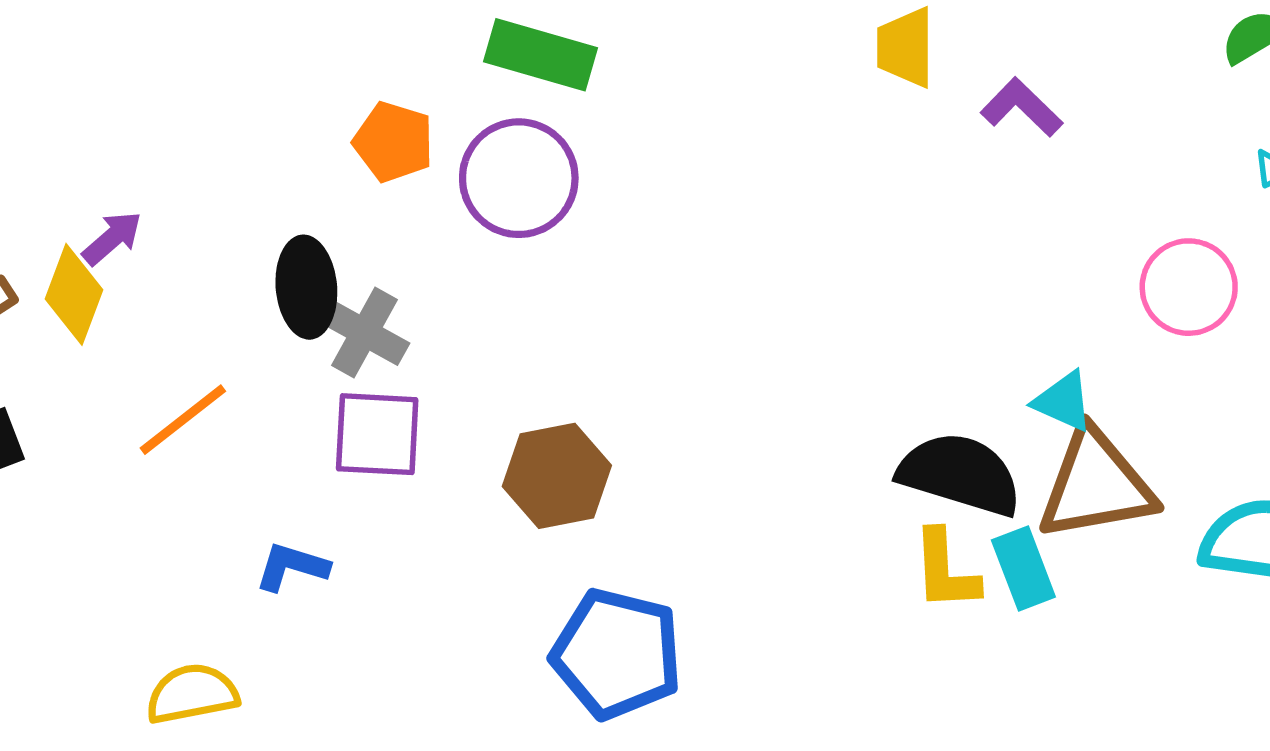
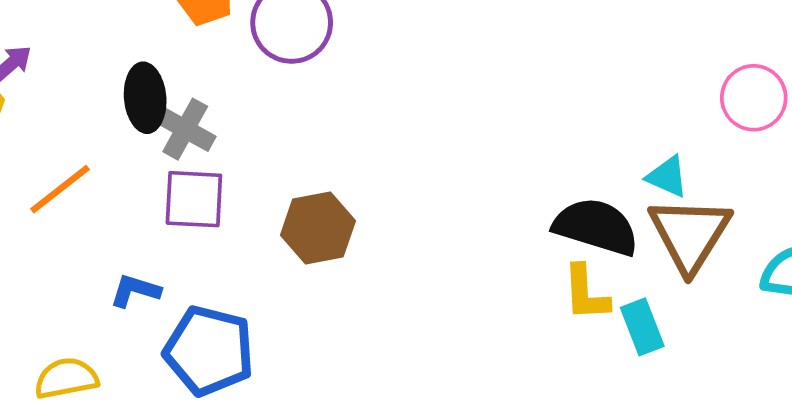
brown triangle: (1096, 485) -> (690, 234), turned -48
cyan rectangle: (1023, 568) -> (642, 327), moved
blue pentagon: (617, 654) -> (209, 351), moved

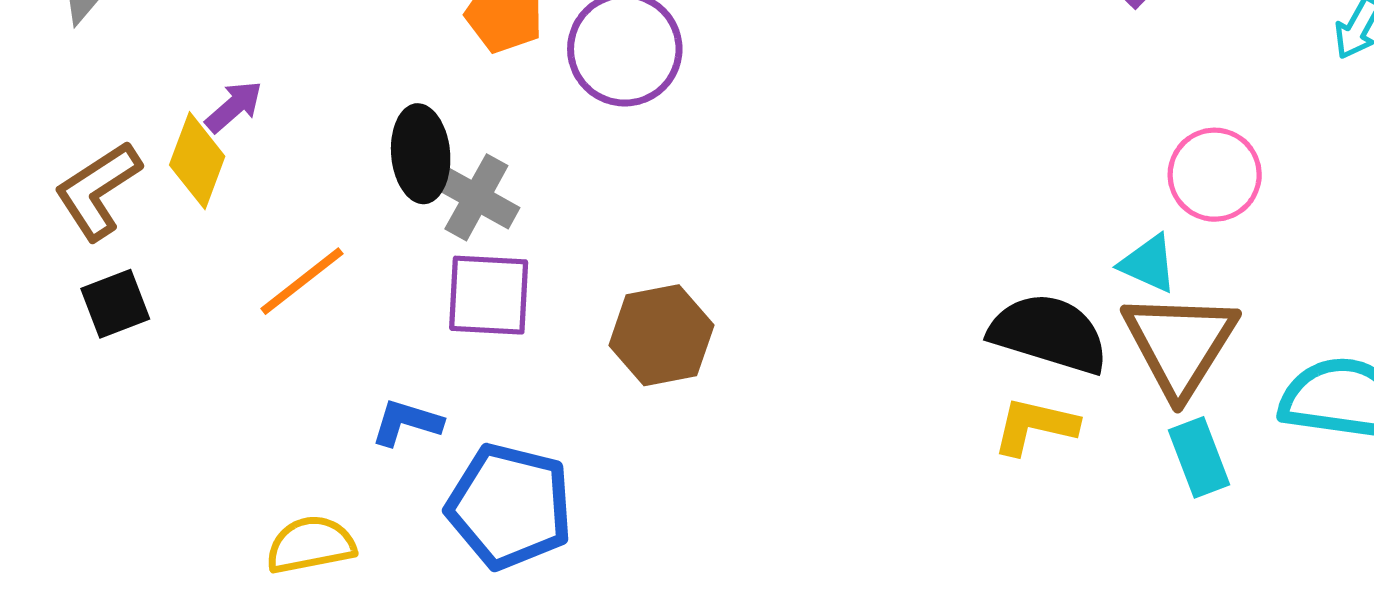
pink circle: (754, 98) -> (1215, 175), moved
yellow L-shape: (586, 293) -> (1035, 426), turned 106
cyan rectangle: (642, 327) -> (1199, 457), moved

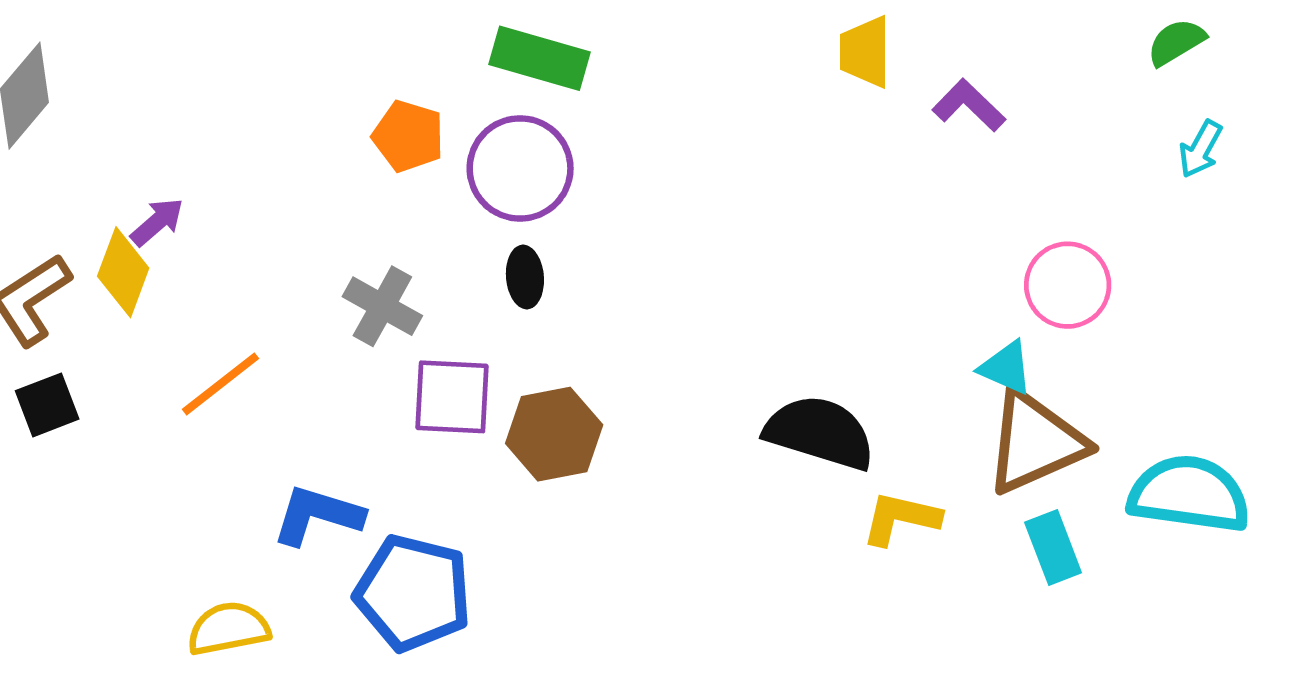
black ellipse: (421, 154) -> (525, 277), moved, size x0.7
purple square: (489, 295) -> (452, 397), moved
black semicircle: (1049, 333) -> (820, 433), moved
brown triangle: (1180, 344) -> (1035, 442), turned 34
blue L-shape: (407, 422) -> (318, 515), size x1.4

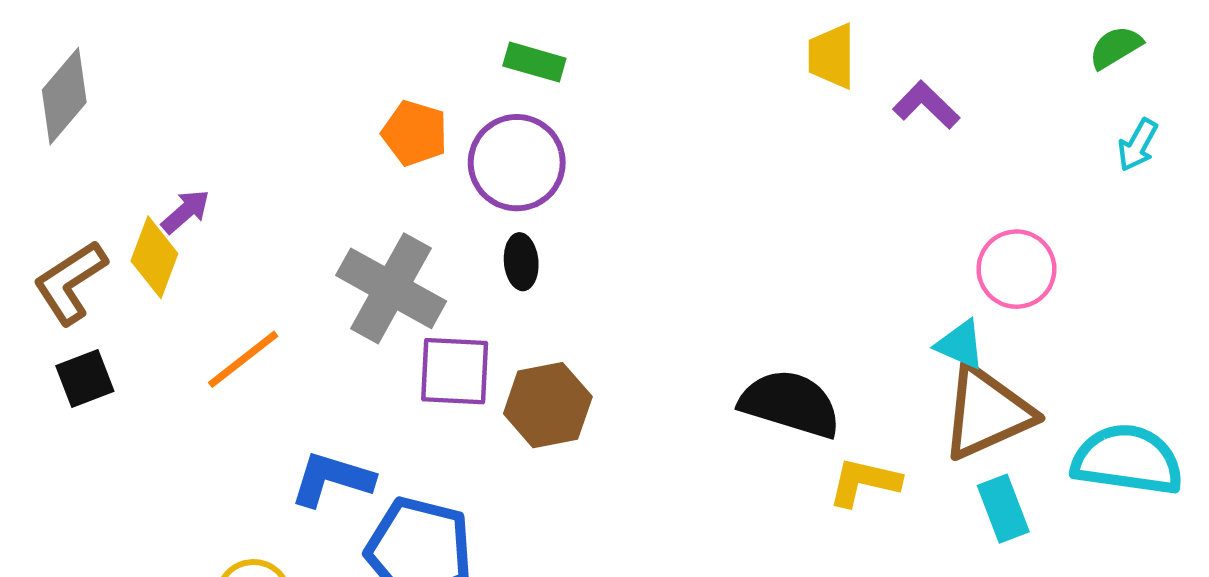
green rectangle: (540, 58) -> (534, 62), size x0.7
gray cross: (382, 306) -> (391, 288), size x1.5

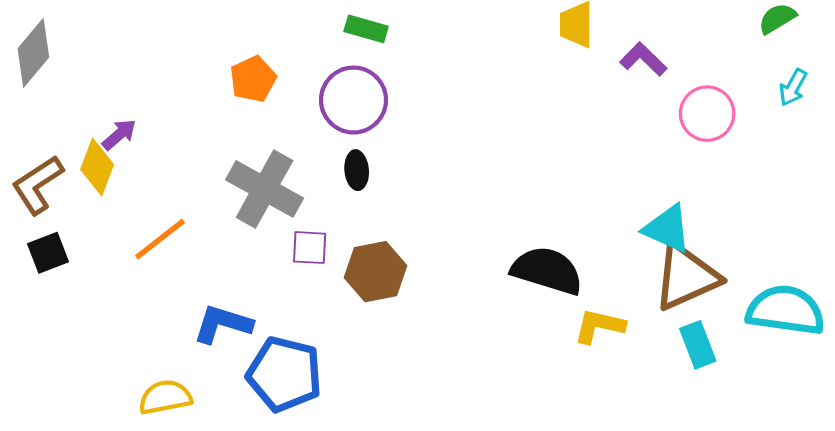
orange pentagon: (415, 133) -> (253, 79), moved, turned 30
pink circle: (1016, 269) -> (707, 114), moved
cyan triangle: (960, 345) -> (667, 229), size x1.4
purple square: (455, 371) -> (310, 248), size x0.7

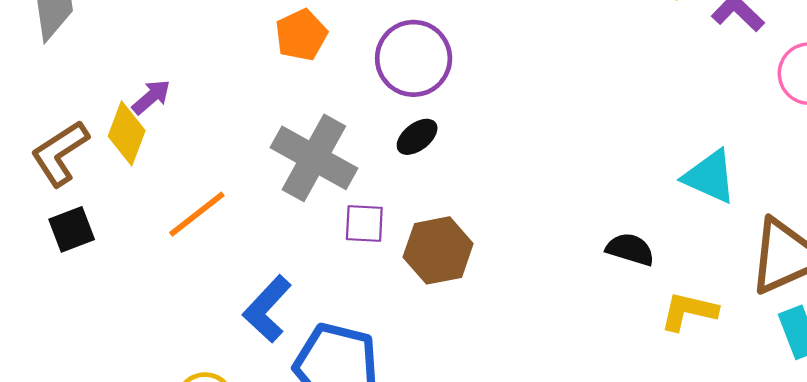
black ellipse: (357, 170) -> (417, 137), turned 57
cyan triangle: (667, 229) -> (710, 177), moved
black semicircle: (547, 271) -> (630, 249), size x0.6
blue L-shape: (223, 324) -> (267, 309), turned -64

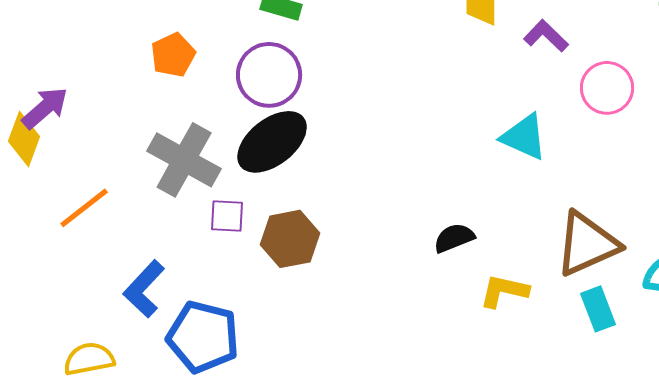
purple arrow: (151, 97) -> (45, 108), size x1.4
black ellipse: (417, 137) -> (272, 142), size x2.0
cyan triangle: (710, 177) -> (524, 137), moved
black semicircle: (630, 249) -> (454, 238), turned -39

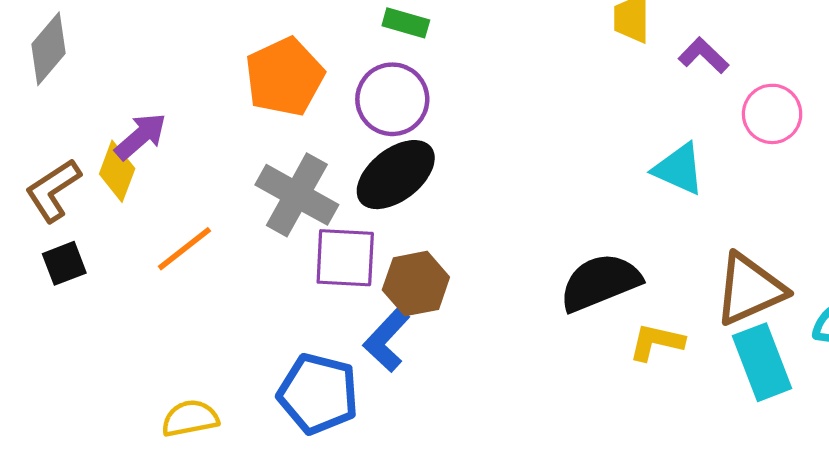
orange pentagon: (173, 55) -> (284, 77), size x1.6
purple square: (227, 216) -> (345, 258), size x1.6
black semicircle: (454, 238) -> (600, 282), size x1.8
blue L-shape: (144, 289) -> (387, 340), moved
cyan rectangle: (598, 309) -> (762, 362), size x1.5

